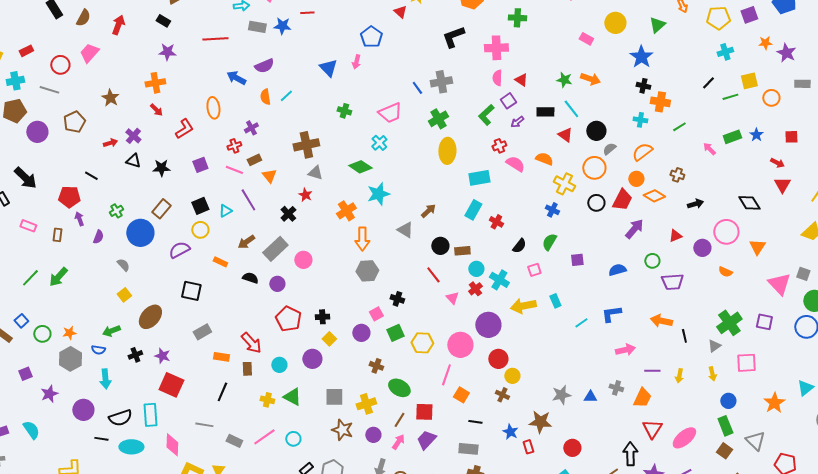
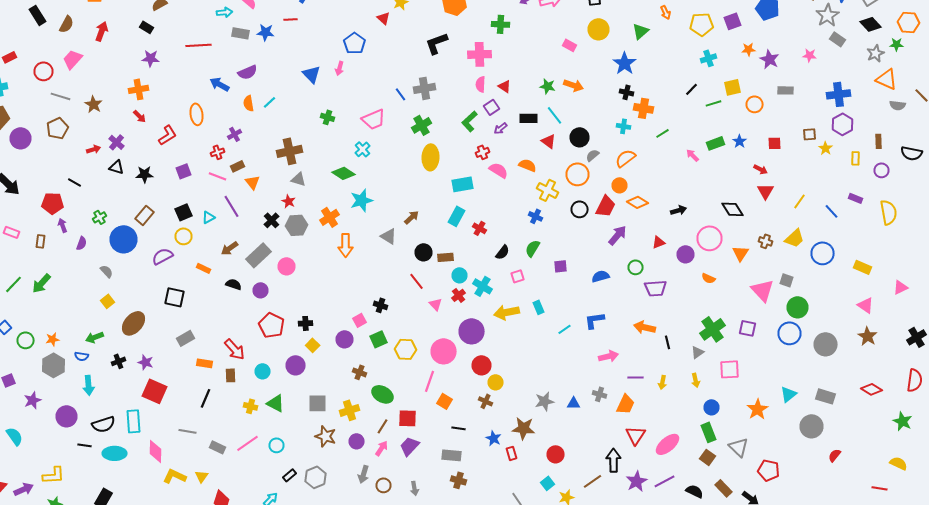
gray line: (49, 90) -> (60, 96), moved
brown cross: (677, 175) -> (766, 241), moved
gray hexagon: (367, 271) -> (296, 225), moved

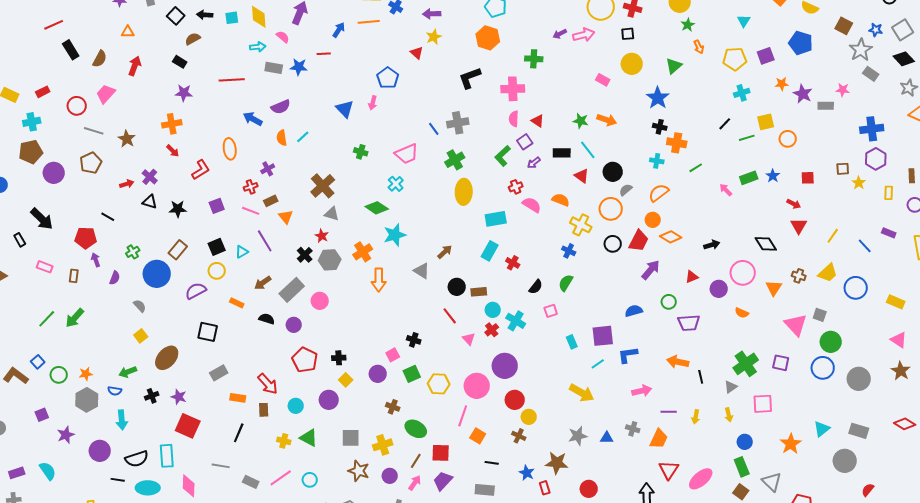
gray rectangle: (786, 90) -> (826, 106), moved
brown cross: (290, 151) -> (323, 186), turned -30
purple square: (560, 266) -> (603, 336), moved, size x1.6
yellow arrow: (506, 312) -> (582, 393), moved, turned -140

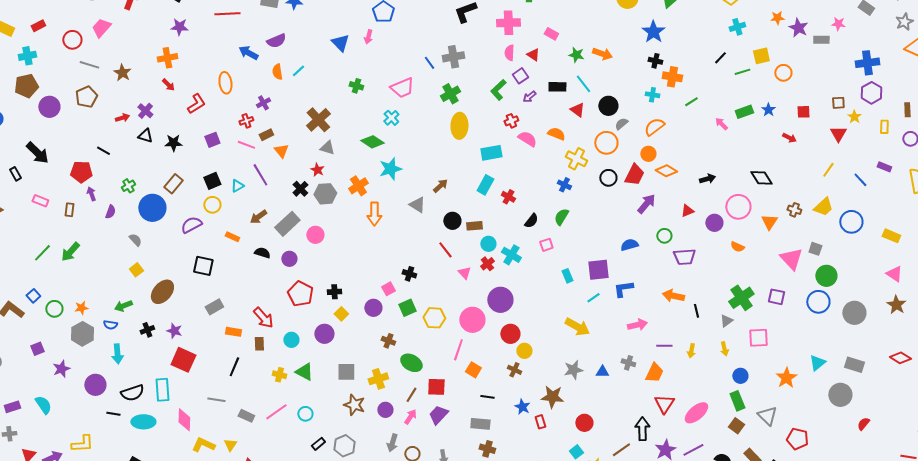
pink rectangle: (603, 80) -> (551, 34), moved
red triangle: (799, 226) -> (838, 134), moved

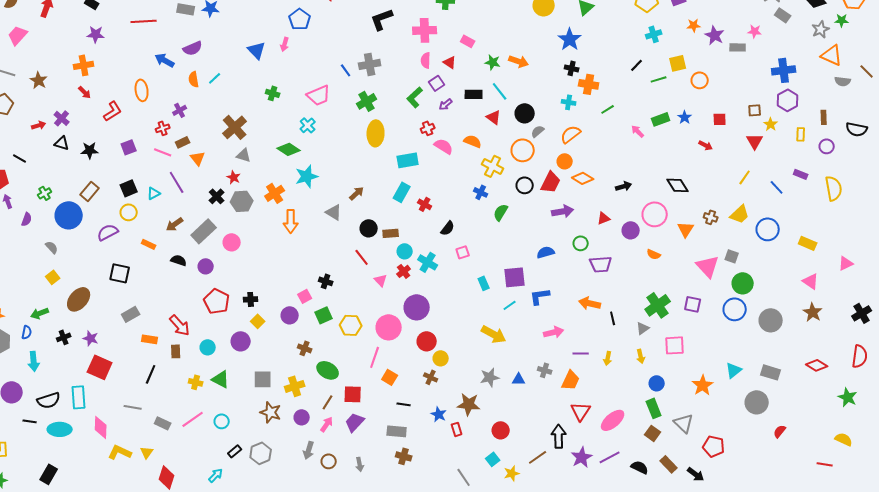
purple arrow: (646, 204) -> (563, 211), turned 40
green semicircle: (561, 217) -> (501, 212), moved
blue semicircle: (110, 325) -> (27, 332), turned -88

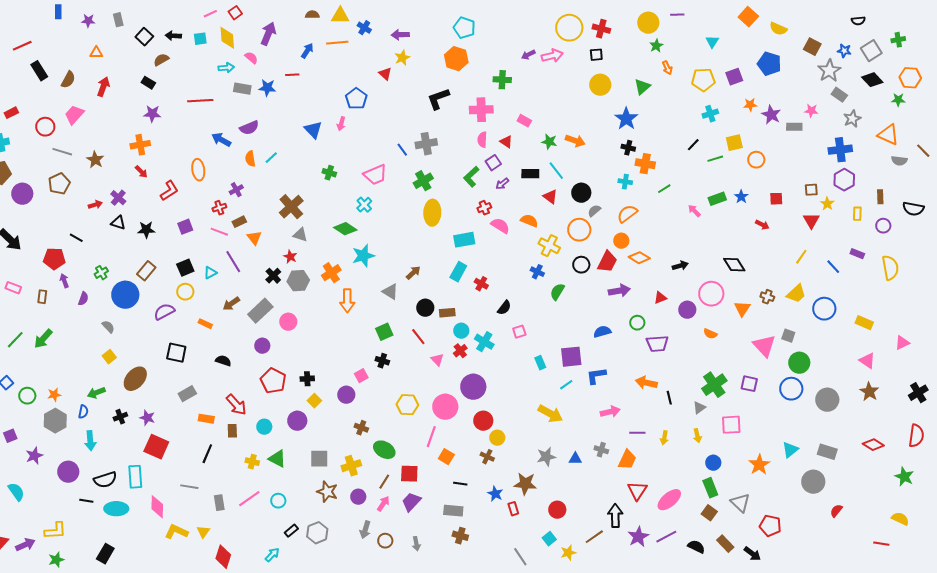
gray star: (821, 29) -> (852, 119), moved
black semicircle: (179, 260) -> (223, 361), moved
green square: (324, 315) -> (384, 332), moved
gray rectangle: (163, 423) -> (219, 503), turned 56

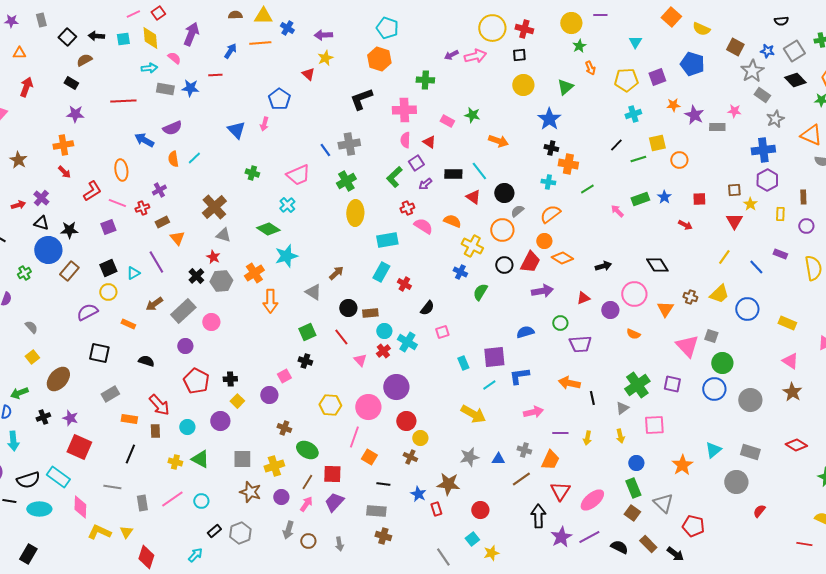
green star: (549, 142) -> (472, 115), moved
pink line: (219, 232) -> (117, 203), moved
blue circle: (125, 295) -> (48, 250), moved
cyan rectangle: (135, 477) -> (58, 477), turned -50
brown line: (594, 537) -> (521, 479), moved

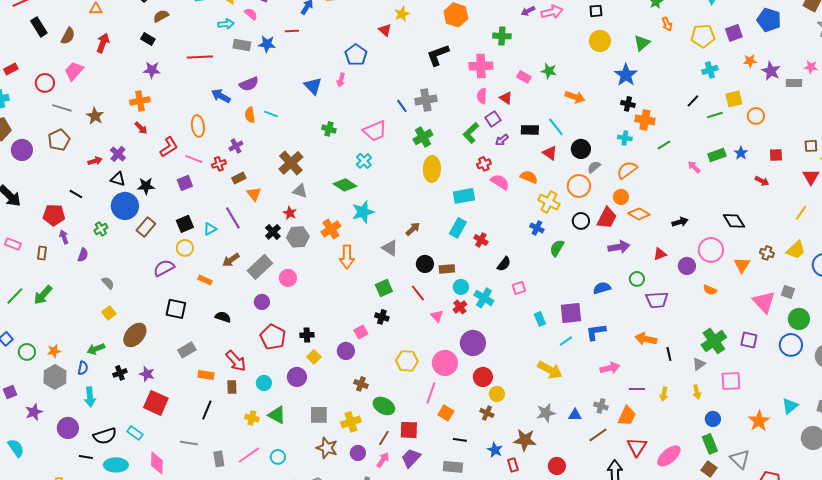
cyan line: (194, 158) -> (271, 114), turned 64
cyan rectangle: (58, 477) -> (135, 433), size x0.7

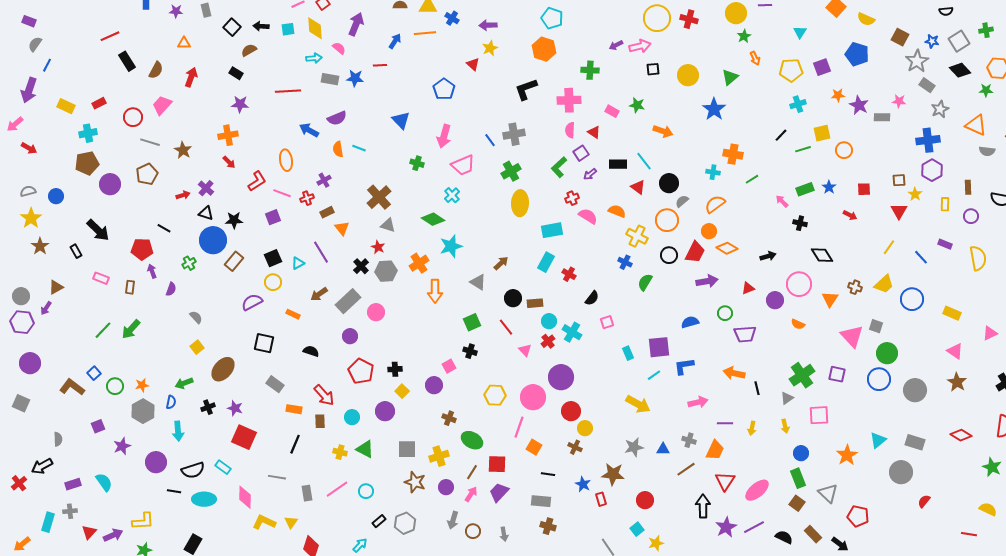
black square: (596, 11) -> (653, 69), moved
pink arrow: (341, 80) -> (444, 136), moved, size x1.6
black cross: (628, 104) -> (800, 223), moved
gray rectangle: (187, 350) -> (275, 384), turned 66

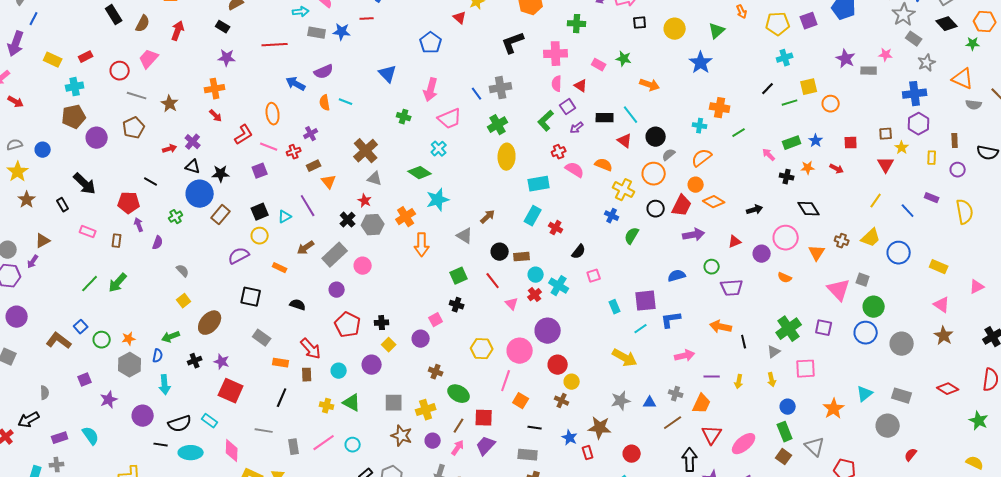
orange star: (838, 95) -> (808, 168), moved

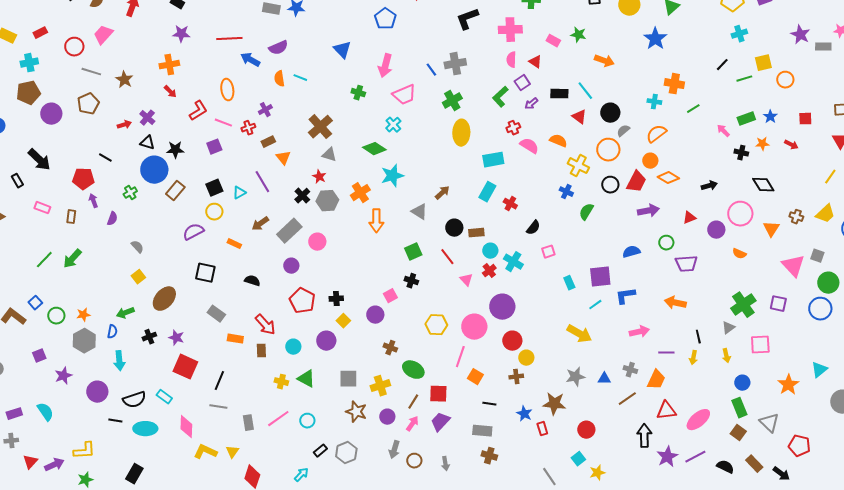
red line: (275, 45) -> (229, 39), moved
black line: (744, 342) -> (698, 337), moved
black line: (282, 398) -> (219, 381), moved
brown cross: (562, 401) -> (516, 377), turned -32
red triangle: (712, 435) -> (666, 411), turned 50

